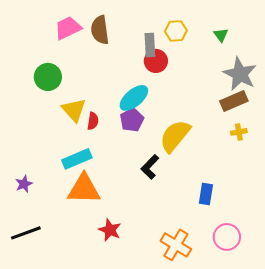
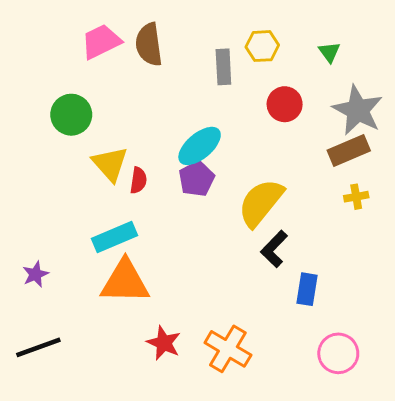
red circle: (156, 61) -> (285, 104), moved
black L-shape: (150, 167) -> (274, 249), moved
orange cross: (176, 245) -> (228, 349), moved

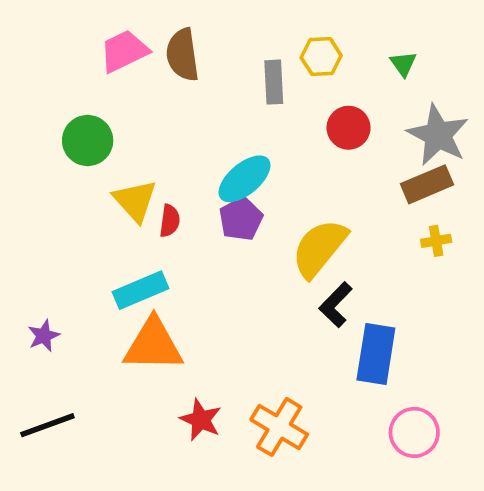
blue rectangle: (307, 289) -> (376, 354), size x1.5

